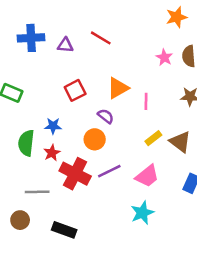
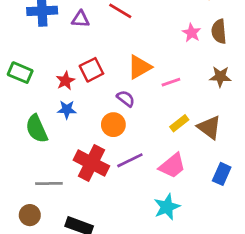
pink line: (146, 101) -> (171, 82), turned 70
green semicircle: (26, 143) -> (37, 129), turned -30
red star: (52, 153) -> (65, 81), moved

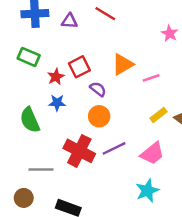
green rectangle: (20, 73) -> (29, 57), moved
purple semicircle: (126, 99) -> (98, 89), moved

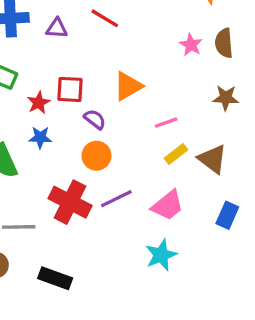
red square: (79, 67) -> (70, 89), turned 30
pink line: (151, 78) -> (166, 123), moved

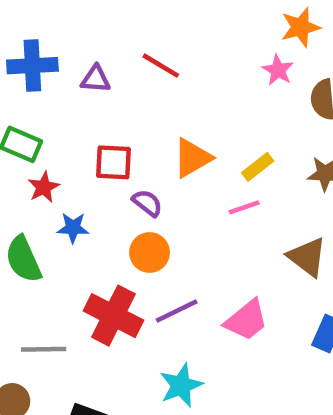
pink star: (191, 45) -> (278, 70), moved
red star: (39, 103) -> (44, 187), moved
yellow rectangle: (176, 154) -> (258, 167), moved
cyan star: (161, 255) -> (181, 385), moved

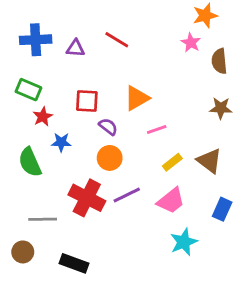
yellow rectangle: (258, 167) -> (172, 162), moved
pink line: (244, 207) -> (157, 129), moved
cyan star: (181, 385) -> (184, 242), moved

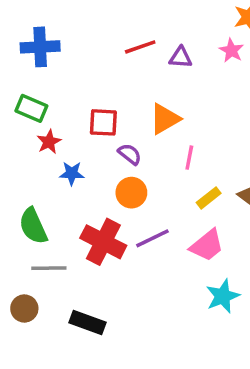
red line: (117, 40) -> (140, 47), turned -50
purple triangle: (75, 48) -> (181, 57), moved
pink line: (157, 129) -> (189, 158), turned -60
green semicircle: (30, 162) -> (33, 226), moved

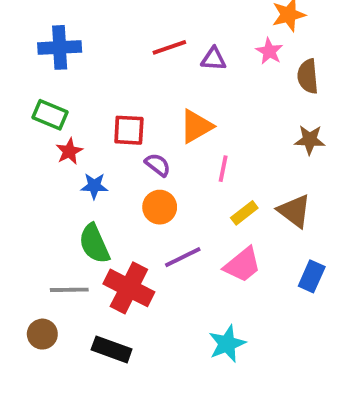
green semicircle: (33, 226) -> (94, 244), moved
red cross: (103, 242) -> (129, 288), moved
cyan star: (223, 296) -> (227, 344), moved

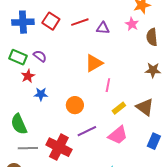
red square: (129, 130) -> (51, 21), moved, turned 30
purple semicircle: (158, 165) -> (40, 56), moved
green semicircle: (94, 244) -> (19, 124), moved

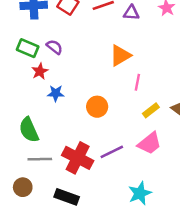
purple line: (87, 131) -> (112, 152), moved

